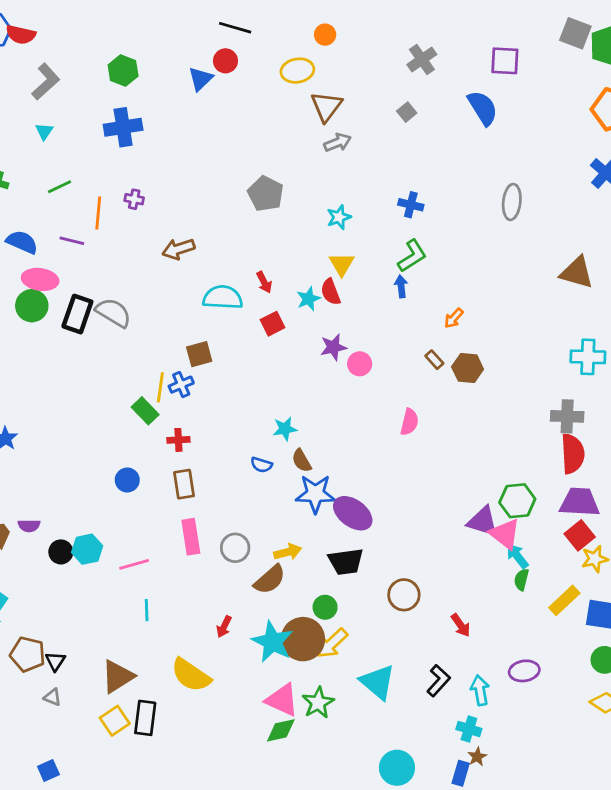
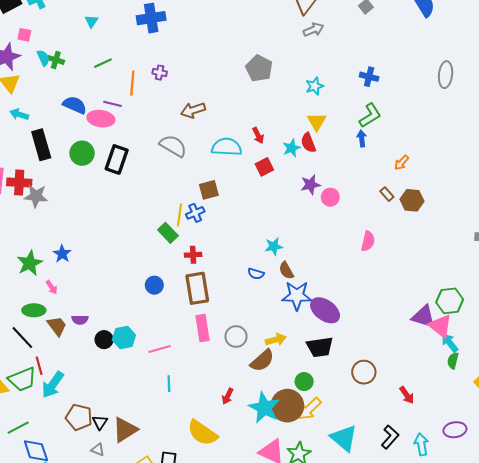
pink ellipse: (40, 279) -> (101, 119), moved
gray semicircle: (113, 313) -> (173, 146), moved
brown rectangle: (184, 484) -> (197, 288), size x1.4
brown triangle: (118, 676) -> (125, 430), moved

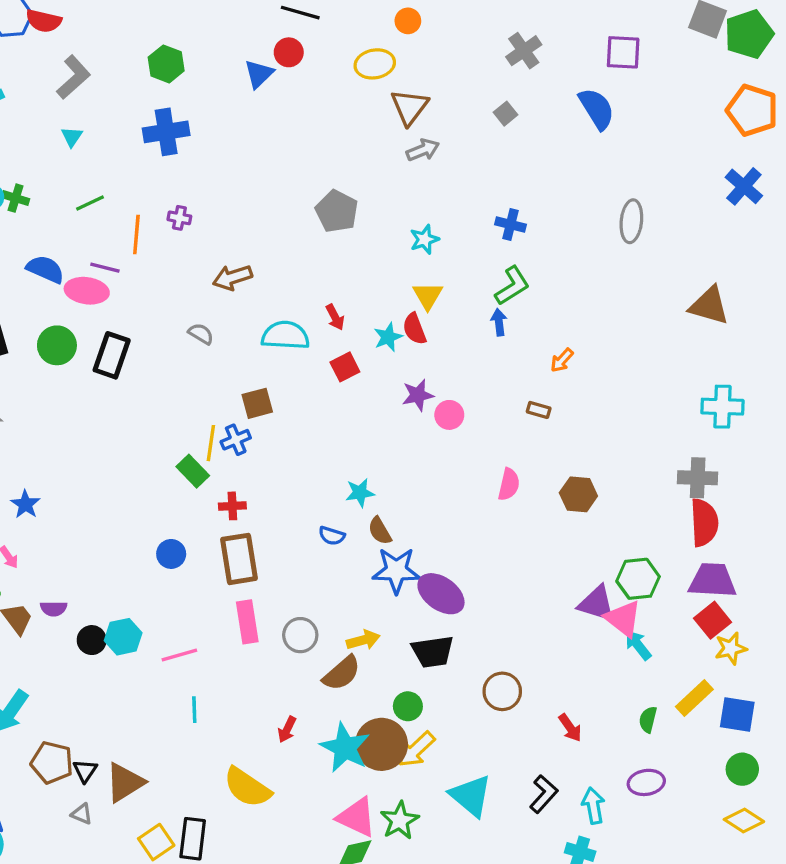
gray semicircle: (173, 146) -> (201, 334), size x0.6
brown rectangle: (387, 194) -> (539, 410), turned -32
brown hexagon: (412, 200) -> (578, 494), moved
green semicircle: (453, 361) -> (648, 720), moved

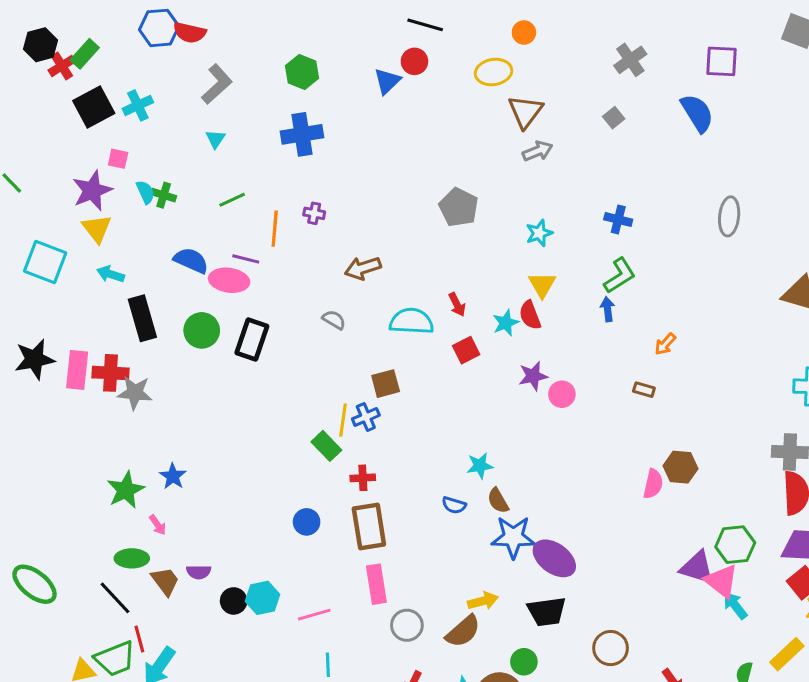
pink semicircle: (509, 484) -> (653, 484), moved
gray circle: (300, 635) -> (407, 625), moved

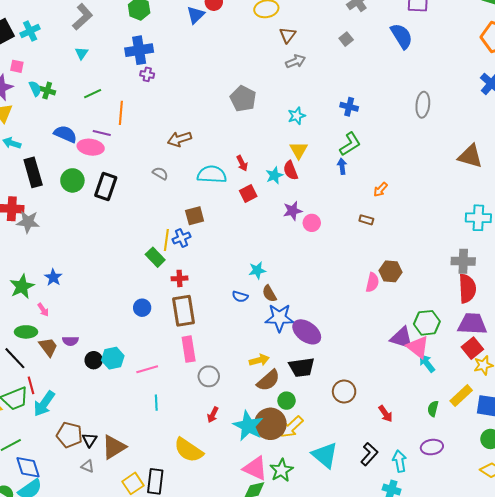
brown triangle: (525, 112) -> (288, 35), size x0.7
purple cross: (314, 213) -> (147, 74), moved
brown semicircle: (463, 631) -> (268, 380), moved

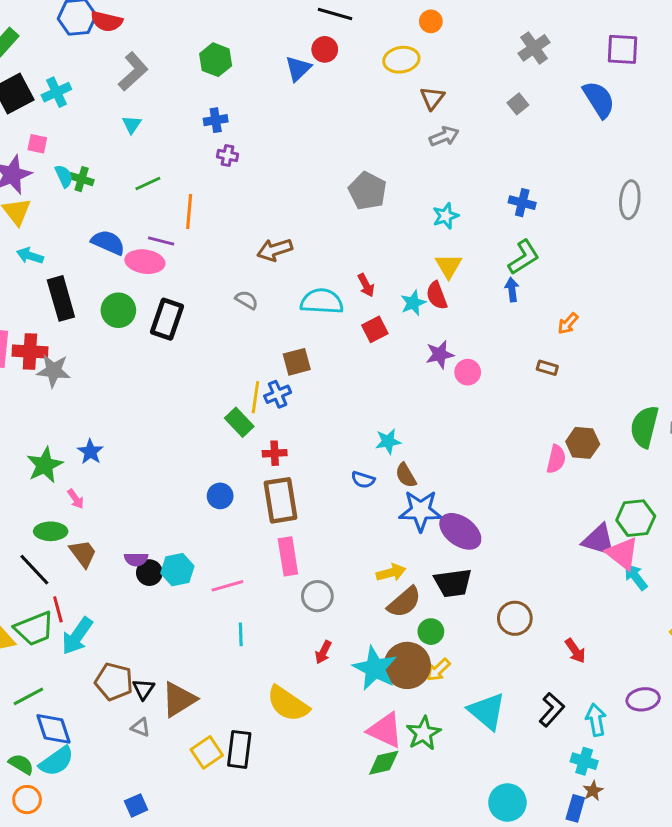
blue cross: (139, 50) -> (216, 120), size x0.6
purple semicircle: (70, 341) -> (136, 559), moved
green semicircle: (433, 409) -> (645, 427), moved, size x1.8
yellow arrow: (292, 427) -> (438, 670), size x0.7

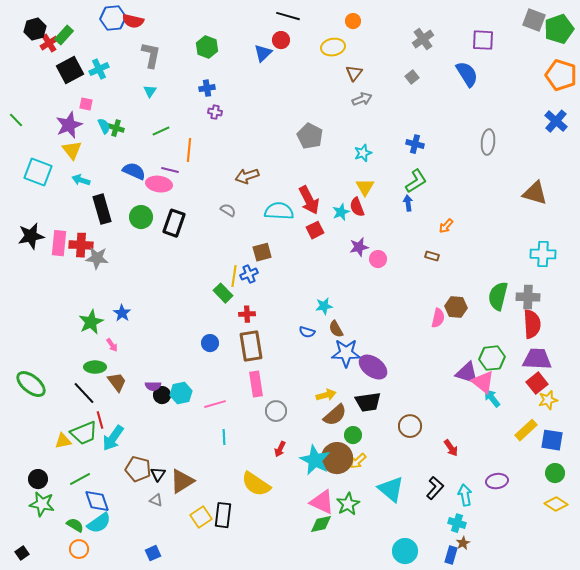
gray L-shape: (133, 71) -> (151, 55), turned -36
red arrow: (366, 285) -> (309, 200), size x1.8

